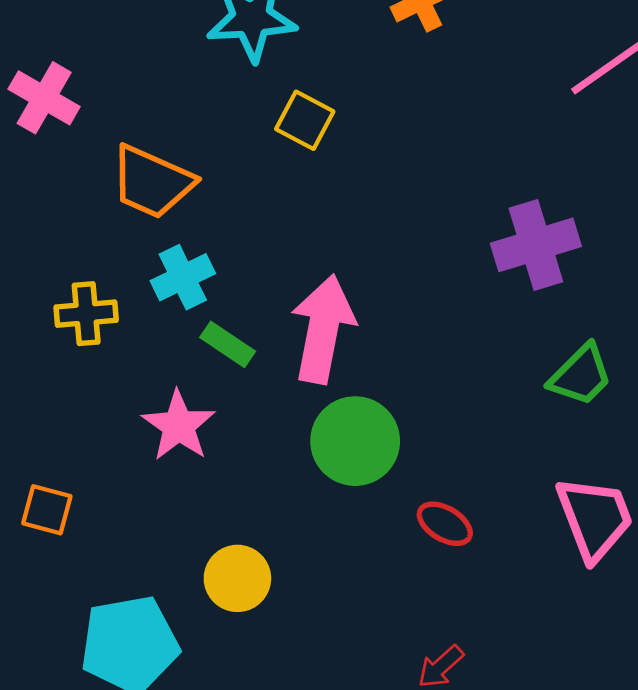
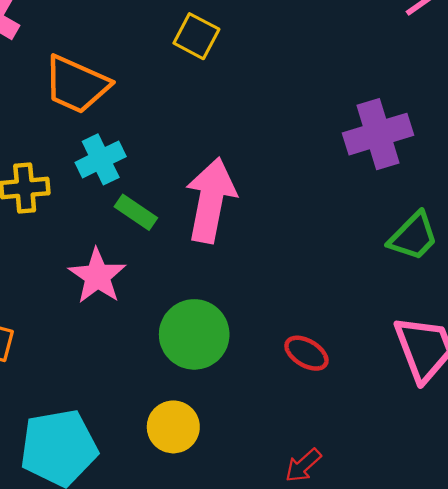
green circle: (355, 441) -> (194, 334), moved
yellow circle: (237, 578) -> (173, 427), moved

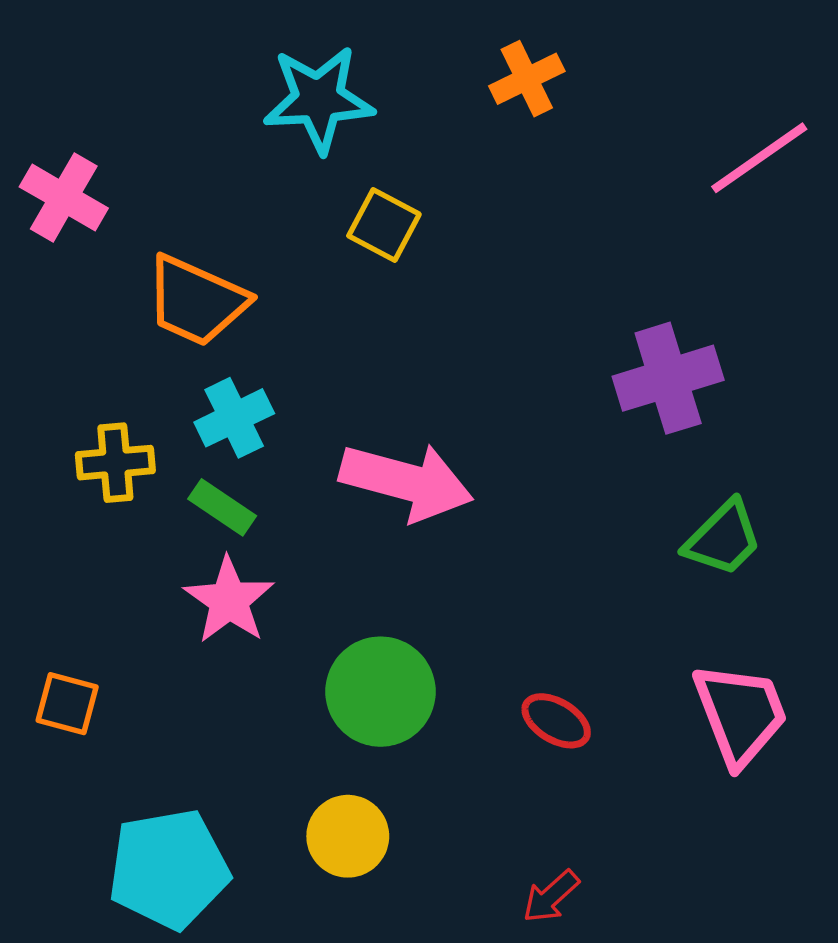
pink arrow: (211, 200) -> (406, 482), turned 94
green rectangle: (136, 212) -> (222, 507), moved

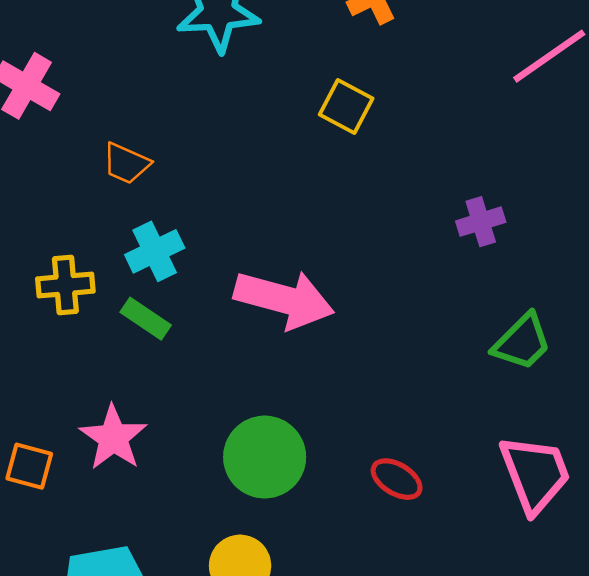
yellow square: (384, 225) -> (346, 106), moved
orange trapezoid: (196, 301) -> (126, 163), size x0.6
purple cross: (668, 378) -> (481, 222), size x0.6
pink star: (229, 600) -> (113, 438), moved

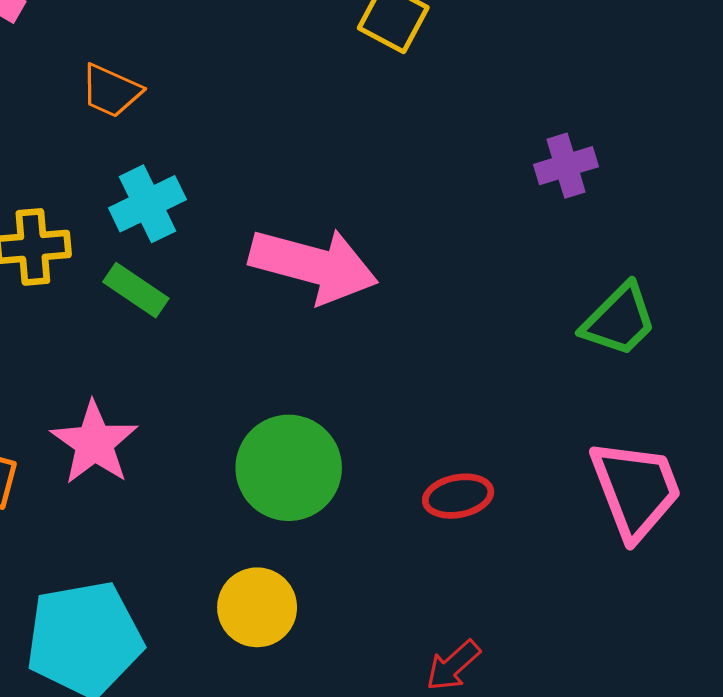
red ellipse: (397, 479) -> (458, 496), turned -42

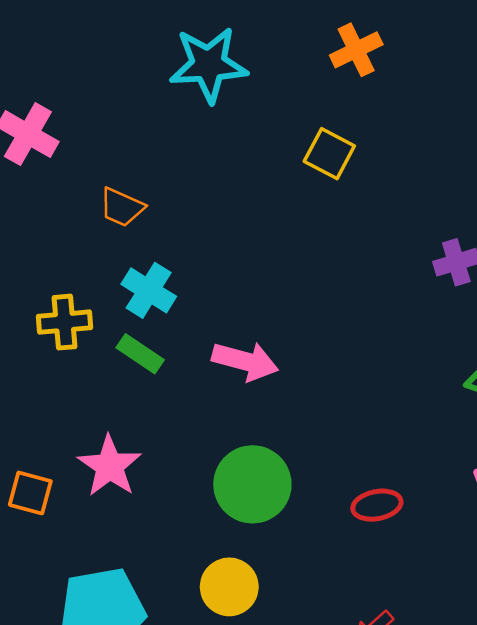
cyan cross: (147, 204) -> (149, 290), turned -32
pink arrow: (314, 265) -> (245, 361), moved, size x0.7

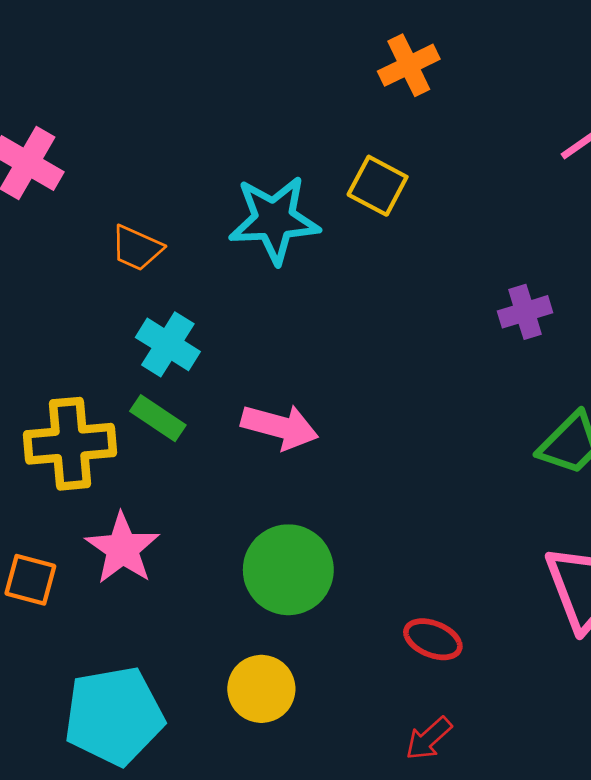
cyan star: (209, 65) -> (274, 220), moved
yellow cross: (64, 322) -> (70, 444), moved, size x1.4
red ellipse: (377, 505) -> (433, 639), moved, turned 33

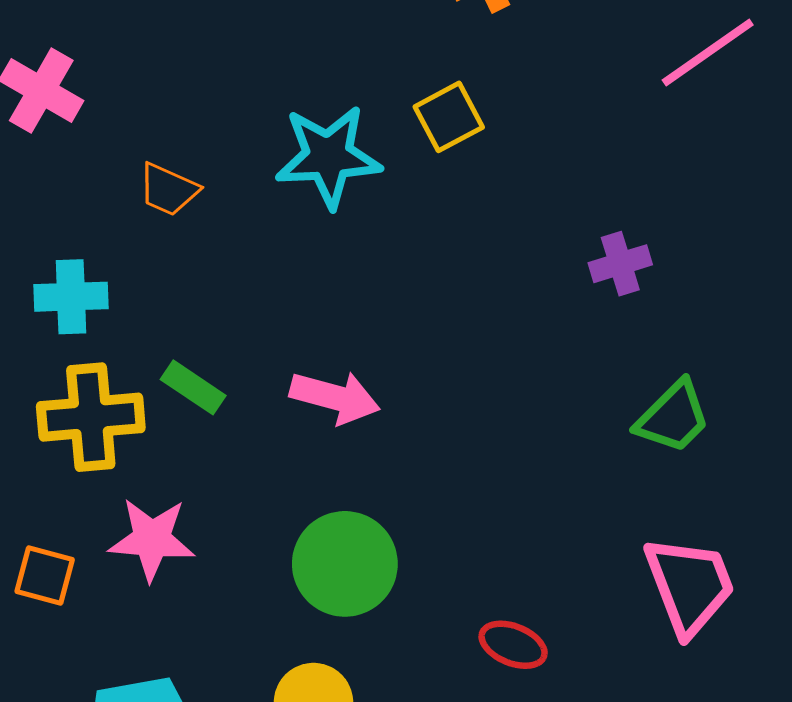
yellow square: (378, 186) -> (449, 117), turned 34
cyan cross: (168, 344) -> (71, 297), moved, turned -34
pink star: (122, 549) -> (152, 539), turned -30

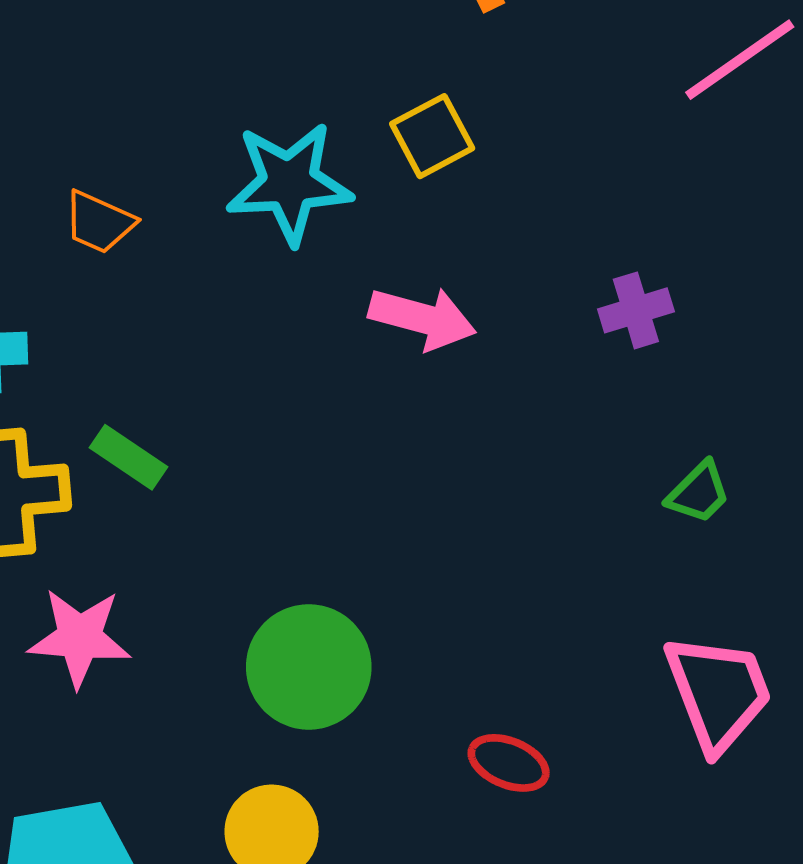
pink arrow: (335, 397) -> (422, 318), moved
green trapezoid: (673, 417) -> (699, 493), size x0.7

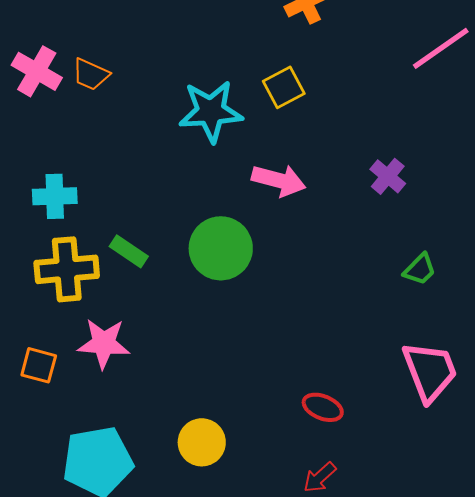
orange trapezoid: (99, 222) -> (91, 74), moved
purple cross: (636, 310) -> (388, 176), turned -33
green circle: (309, 667) -> (221, 248), moved

